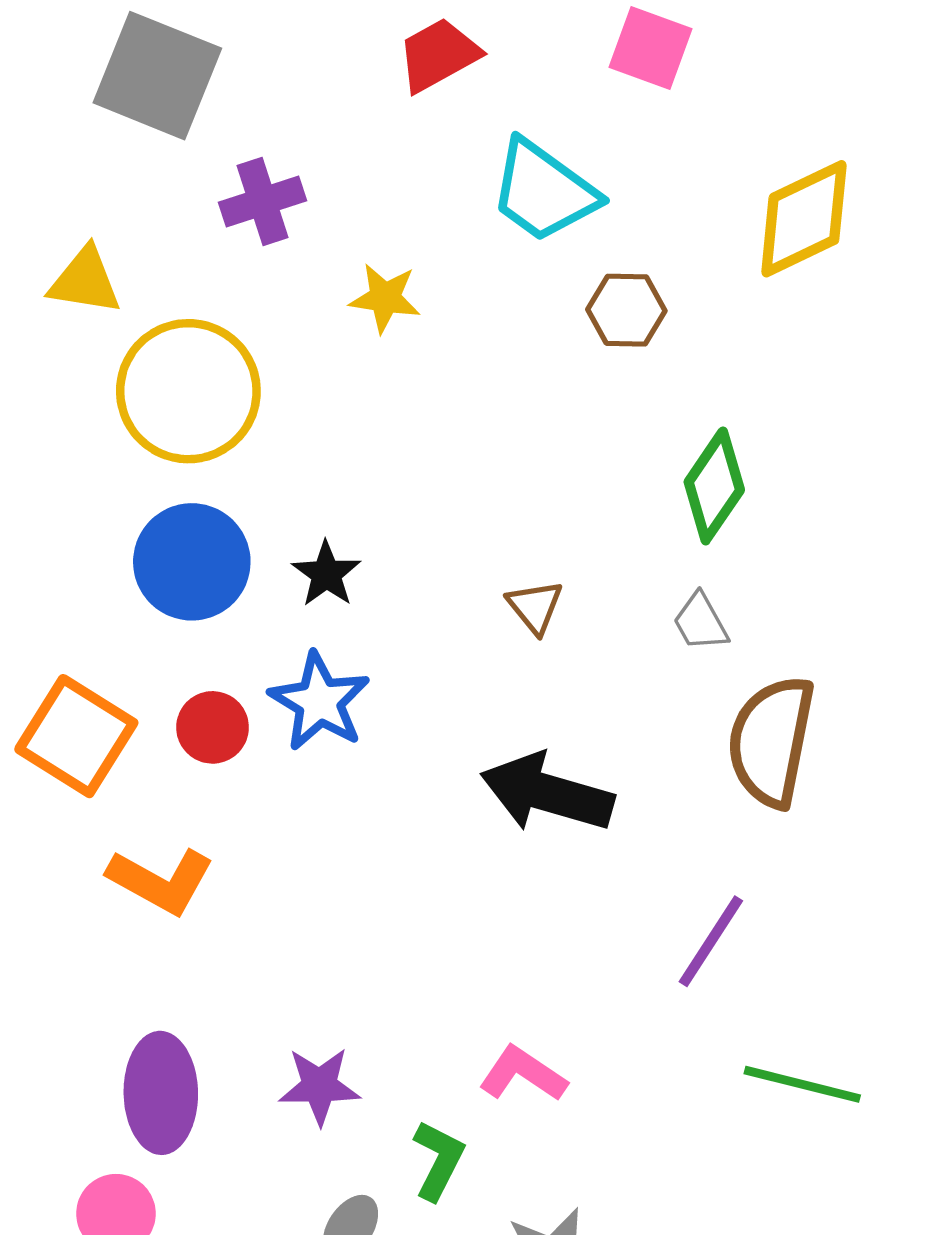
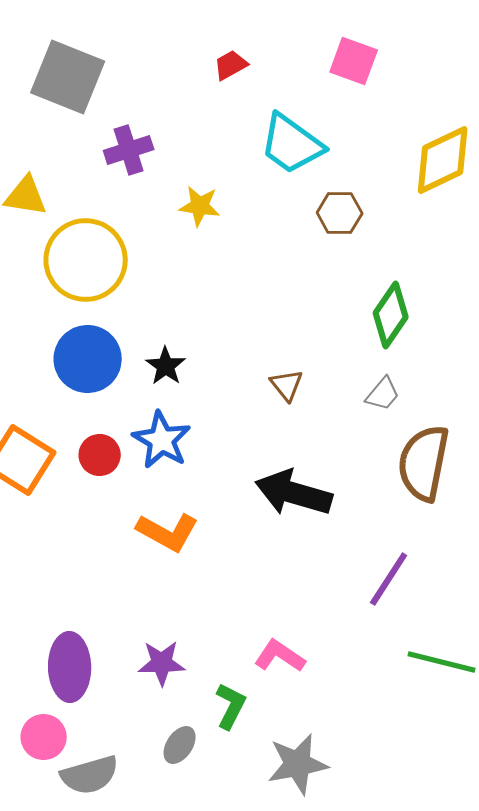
red trapezoid: (438, 55) -> (231, 65), size x0.7
gray trapezoid: (701, 622) -> (383, 394), turned -111
orange L-shape: (161, 881) -> (168, 532), moved

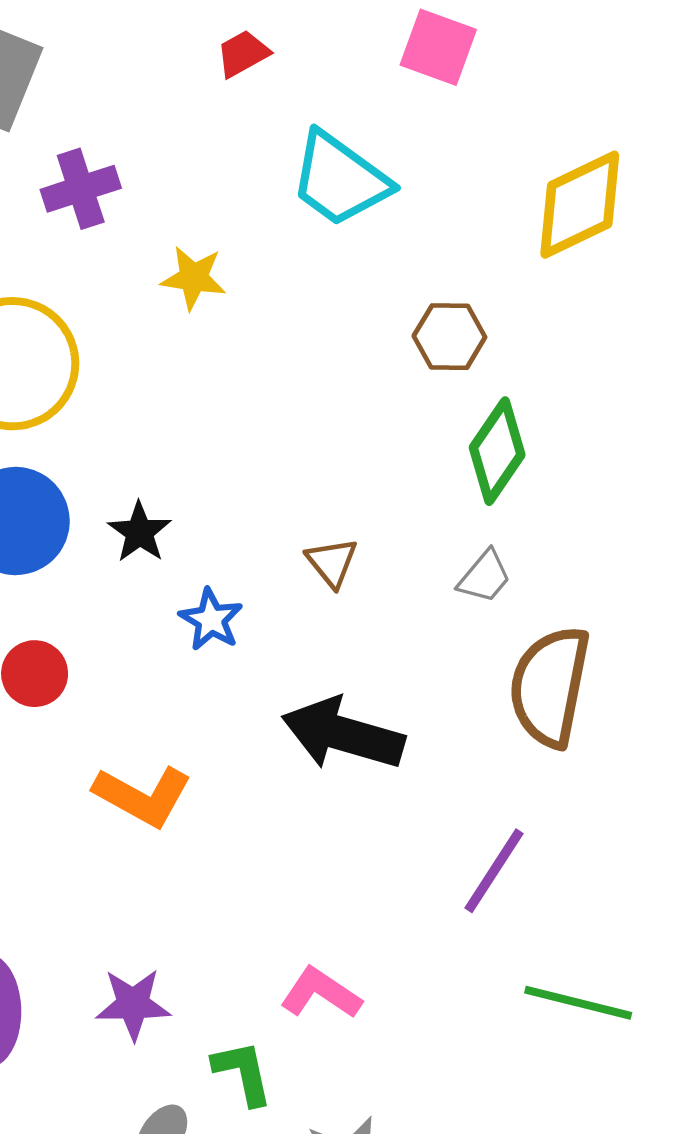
brown hexagon: (340, 213) -> (449, 337), moved
blue star: (162, 440) -> (211, 620), moved, size x0.7
green L-shape: (231, 706) -> (243, 1073), turned -39

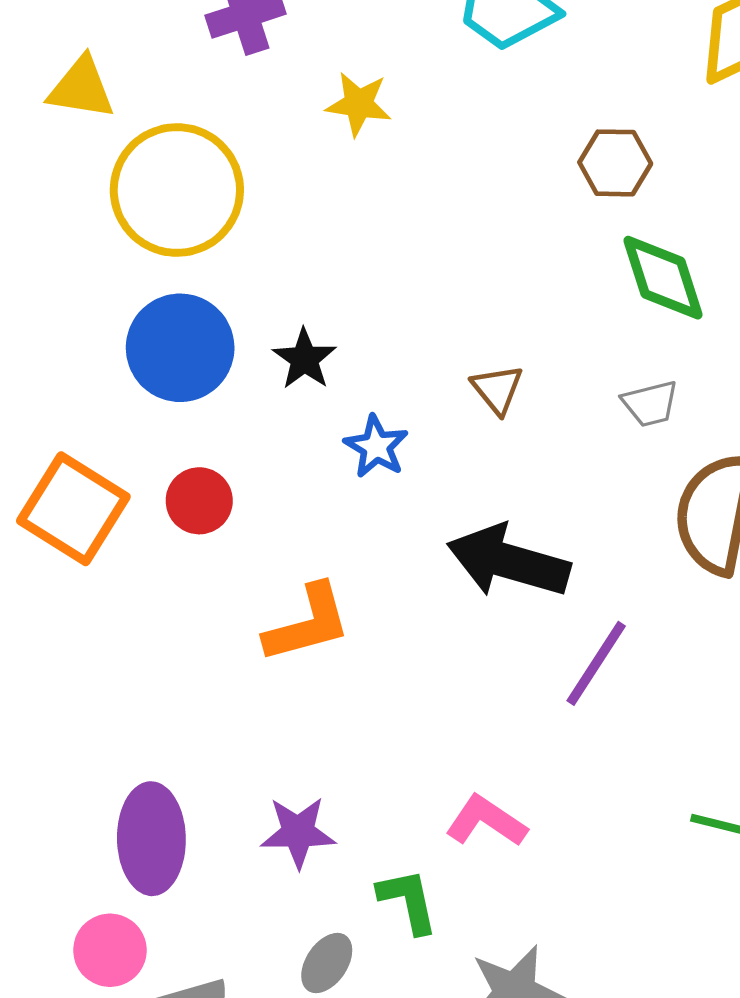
green diamond: (497, 451) -> (663, 278), turned -52
gray trapezoid: (484, 577) -> (650, 404), turned 36
orange L-shape: (143, 796) -> (308, 624), turned -44
purple line: (494, 871) -> (596, 663), moved

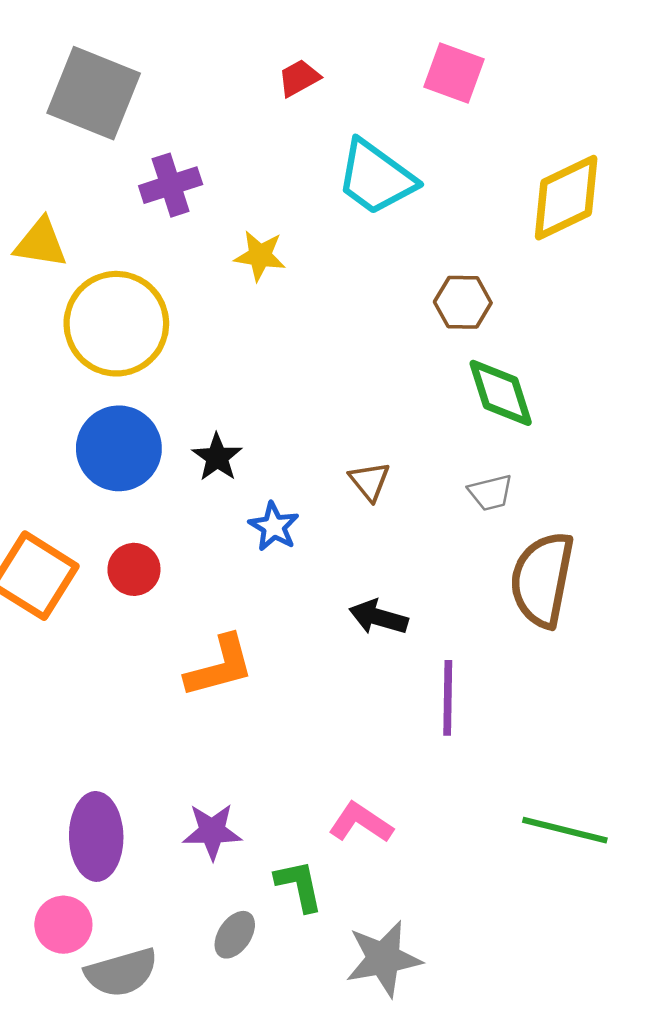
black arrow: (508, 561) -> (378, 617), size x0.6
purple line: (596, 663) -> (448, 698), turned -32

